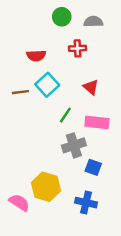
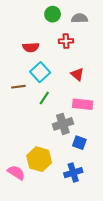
brown line: (20, 92) -> (18, 87), moved
green line: (65, 115) -> (44, 98), moved
blue cross: (86, 203) -> (73, 173), turned -30

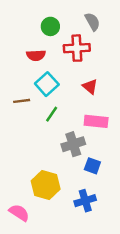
green circle: (53, 14) -> (50, 26), moved
gray semicircle: (79, 18) -> (92, 22), turned 63
red cross: (66, 41) -> (77, 48), size x1.5
pink semicircle: (16, 173) -> (19, 213), moved

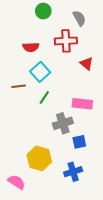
green circle: (50, 26) -> (43, 11), moved
red triangle: (90, 87) -> (87, 64), moved
blue square: (92, 166) -> (79, 142), turned -32

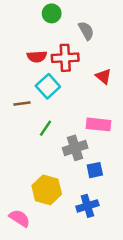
gray semicircle: (79, 18) -> (86, 31), moved
red cross: (66, 41) -> (65, 58), moved
green line: (44, 98) -> (45, 128), moved

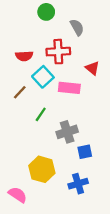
red semicircle: (37, 57) -> (24, 56), moved
brown line: (22, 103) -> (20, 92), turned -40
pink rectangle: (99, 124) -> (69, 88), moved

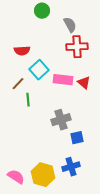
red cross: (58, 52) -> (77, 47), moved
red triangle: (92, 68) -> (84, 83), moved
green line: (41, 114) -> (28, 100), moved, turned -40
yellow hexagon: (42, 169) -> (43, 175), moved

